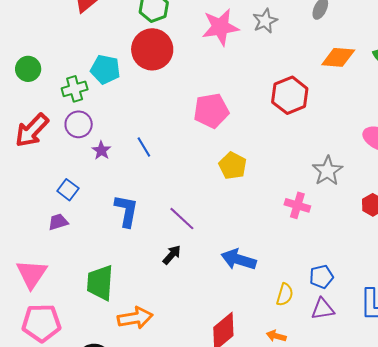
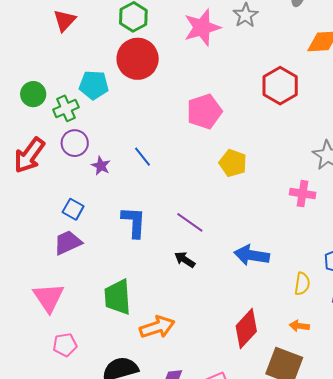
green circle: (28, 69) -> (33, 94), moved
purple trapezoid: (58, 222) -> (68, 243), size x1.4
black arrow: (172, 255) -> (185, 260), turned -90
pink pentagon: (41, 323) -> (65, 345), size x0.6

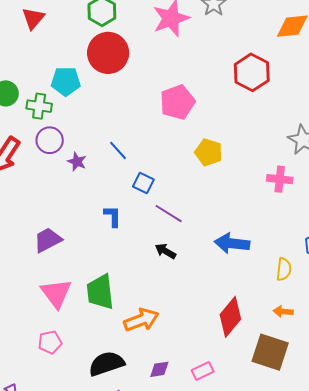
green cross: (66, 108) -> (39, 106), turned 35
blue square: (73, 209) -> (143, 183), moved
blue L-shape: (134, 222) -> (113, 216), size x0.7
pink triangle: (49, 298) -> (56, 293), moved

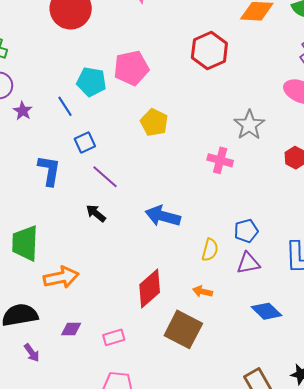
cyan pentagon: (66, 81) -> (91, 82), moved
blue square: (143, 183) -> (85, 142), turned 30
blue L-shape: (113, 216) -> (49, 170), size x1.4

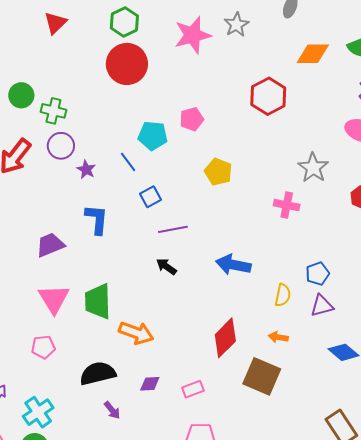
pink pentagon: (131, 68) -> (192, 119), size x0.7
blue L-shape: (49, 170) -> (97, 219), moved
purple line: (105, 177) -> (173, 229), turned -48
orange arrow: (61, 277) -> (136, 333), turned 36

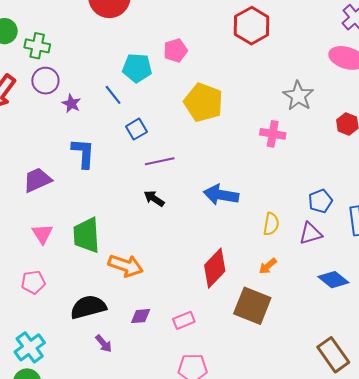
yellow pentagon: (218, 172) -> (203, 102), size x1.4
blue pentagon: (317, 274) -> (320, 201), moved
pink triangle: (54, 299) -> (42, 234), size x0.7
orange arrow: (278, 337) -> (268, 266), turned -48

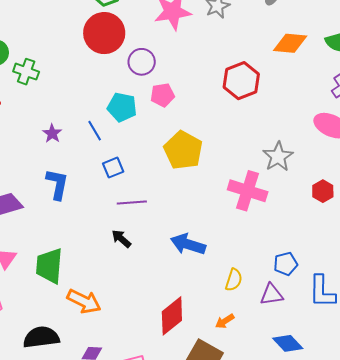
purple circle: (45, 81) -> (142, 62), moved
pink cross: (273, 134) -> (248, 191), size x1.5

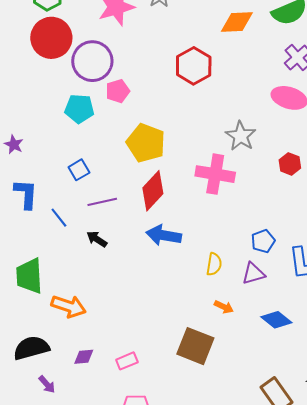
purple circle: (142, 62) -> (92, 61), size x1.5
blue line: (95, 131) -> (59, 218), moved
red diamond: (172, 316) -> (153, 191), moved
orange arrow: (225, 321) -> (224, 307), moved, turned -114

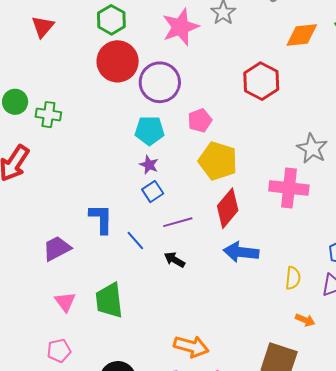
pink pentagon: (118, 91) -> (200, 121), moved
purple star: (14, 144) -> (149, 165), moved
orange arrow: (69, 306) -> (191, 346), moved

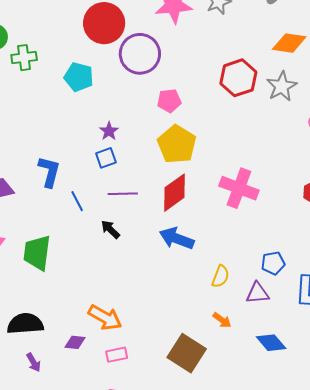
green cross: (48, 115) -> (24, 58), turned -30
cyan pentagon: (150, 131) -> (79, 77), moved
gray star: (312, 148) -> (282, 86), moved

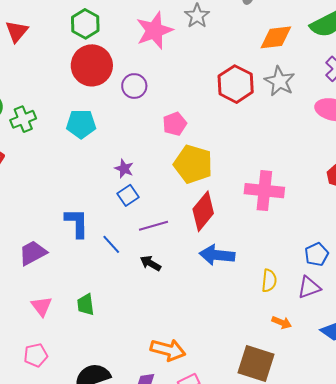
purple circle: (140, 54) -> (134, 86), size x0.6
green trapezoid: (37, 253) -> (86, 305), size x0.6

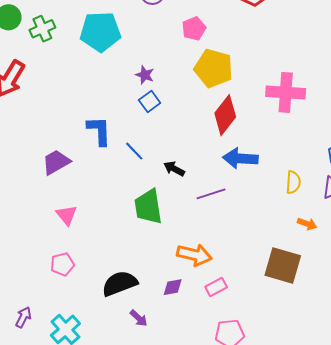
cyan pentagon: (81, 124) -> (100, 32), size x1.4
purple line: (153, 226) -> (211, 194), moved
green trapezoid: (86, 305) -> (148, 207), moved, size x1.6

